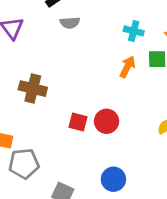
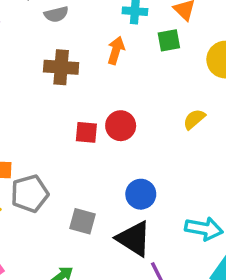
orange arrow: (127, 67) -> (116, 50), moved
brown cross: (33, 89) -> (61, 67), moved

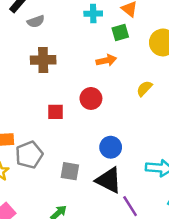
orange arrow: (116, 50) -> (106, 60), moved, turned 66
red square: (86, 132) -> (56, 112), moved

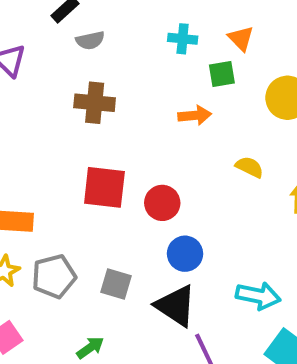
yellow semicircle: (144, 88) -> (250, 167), turned 66
red circle: (91, 98) -> (162, 203), moved
red square: (56, 112) -> (104, 187), size x1.6
gray pentagon: (29, 155) -> (54, 276), moved

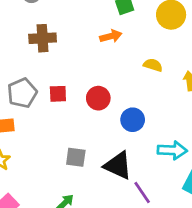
red square: (104, 187) -> (58, 94), size x0.6
blue circle: (185, 254) -> (133, 120), moved
gray pentagon: (54, 276) -> (22, 93), moved

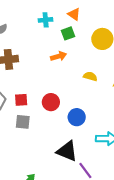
gray square: (76, 157) -> (23, 122), moved

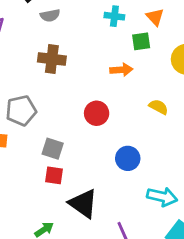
red square: (21, 100) -> (54, 175), moved
red circle: (51, 102) -> (97, 113), moved
black triangle: (67, 151) -> (83, 204), moved

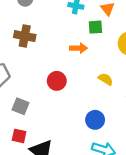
blue circle: (128, 158) -> (95, 120), moved
red square: (54, 175) -> (19, 136), moved

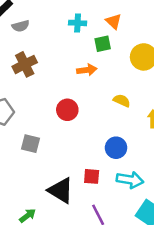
brown cross: (25, 36) -> (25, 64), turned -30
red square: (19, 136) -> (92, 176), moved

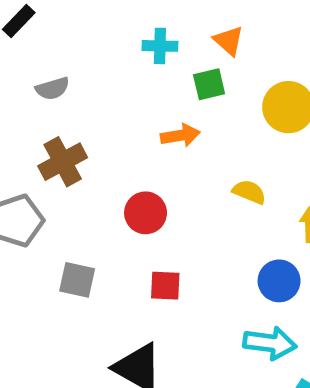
gray semicircle: (21, 26) -> (52, 88), moved
brown cross: (25, 64) -> (63, 162), moved
blue circle: (116, 148) -> (279, 281), moved
red square: (92, 176) -> (165, 286), moved

